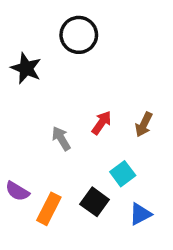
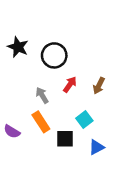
black circle: (79, 35) -> (54, 55), moved
black square: (95, 202) -> (65, 139), turned -36
orange rectangle: (49, 209) -> (41, 122), moved, turned -60

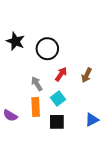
cyan square: (84, 119) -> (58, 99), moved
orange rectangle: (41, 122) -> (36, 107), turned 30
blue triangle: (96, 147) -> (92, 120), moved

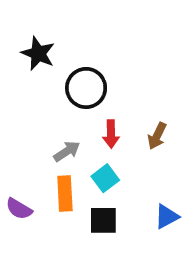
black star: (16, 41) -> (38, 53), moved
red arrow: (61, 74) -> (111, 134), turned 144
gray arrow: (37, 84) -> (67, 151), turned 88

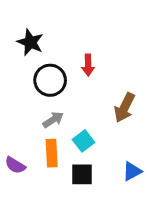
black circle: (86, 88) -> (50, 80), moved
red arrow: (111, 134) -> (88, 65), moved
brown arrow: (157, 136) -> (124, 108), size x1.4

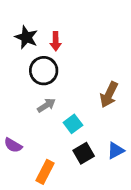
red arrow: (88, 65) -> (56, 41), moved
orange rectangle: (52, 153) -> (45, 172), moved, turned 30
black square: (82, 174) -> (84, 153), moved, turned -30

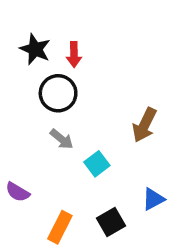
gray arrow: (46, 105) -> (62, 139), turned 72
black square: (84, 153) -> (111, 222), moved

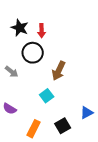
brown arrow: (144, 125) -> (59, 71), moved
gray arrow: (62, 139) -> (12, 72), moved
cyan square: (97, 164) -> (47, 96), moved

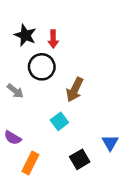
blue triangle: (87, 113) -> (110, 143), turned -32
orange rectangle: (34, 129) -> (30, 163), moved

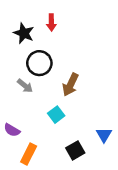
red arrow: (53, 39) -> (51, 22), moved
gray arrow: (15, 91) -> (25, 86), moved

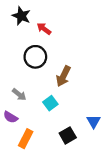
red arrow: (51, 22) -> (44, 29), moved, turned 128
black star: (24, 33) -> (21, 16), moved
gray arrow: (25, 86) -> (19, 95), moved

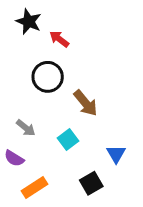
brown arrow: (63, 76) -> (85, 103), turned -66
blue triangle: (94, 121) -> (116, 154), moved
orange rectangle: (26, 139) -> (35, 188), turned 30

